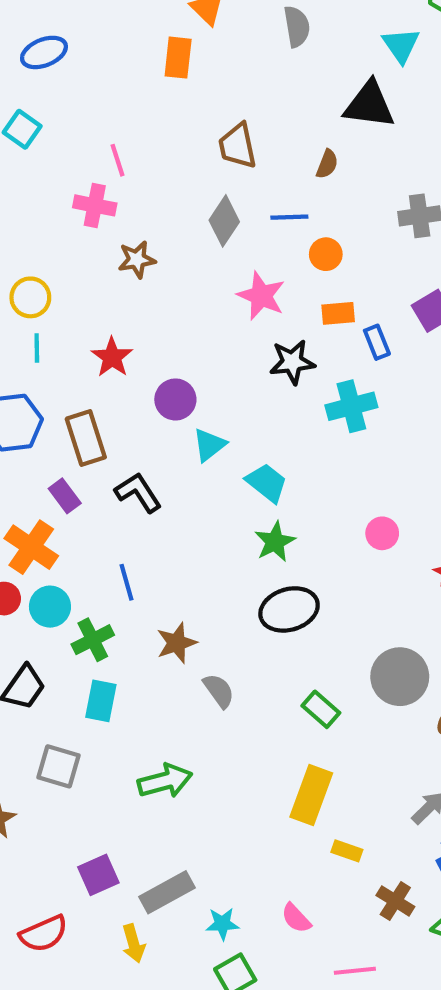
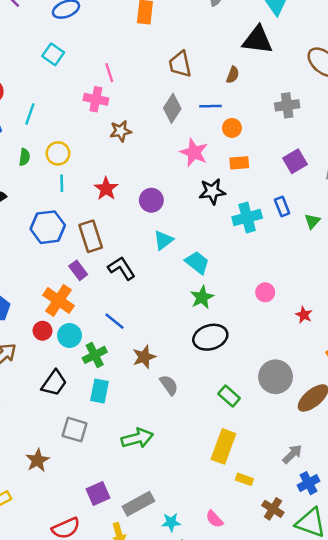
blue rectangle: (377, 342) -> (282, 206), moved
purple circle: (175, 399) -> (151, 200), moved
blue line: (126, 582) -> (115, 321), turned -35

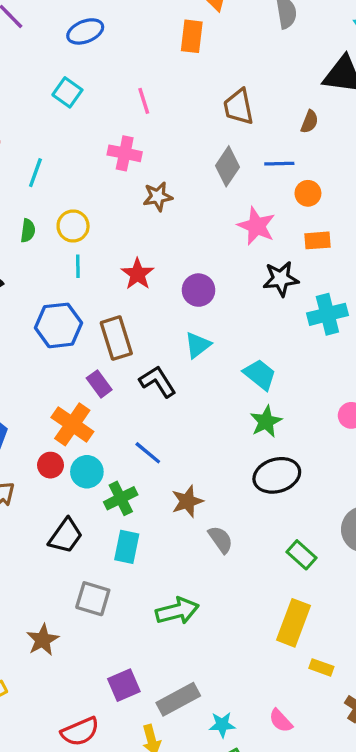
pink line: (109, 73) -> (144, 101), moved
cyan triangle: (163, 240) -> (198, 345), moved

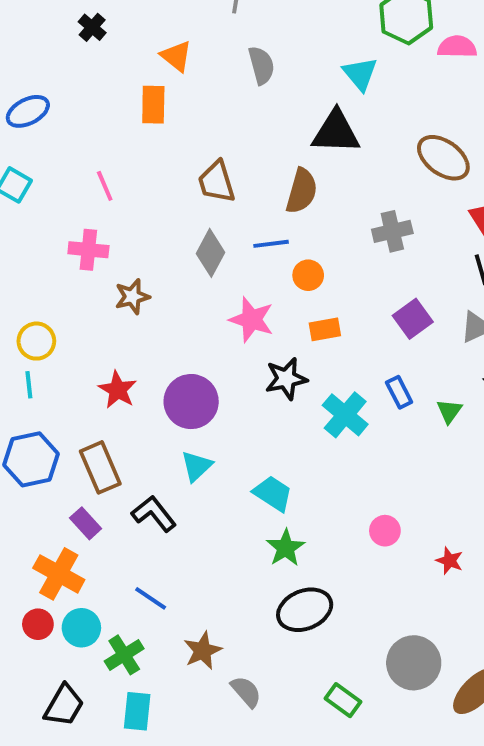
brown semicircle: (310, 122) -> (302, 191), size x1.6
cyan line: (78, 266) -> (29, 385), moved
purple circle: (199, 290) -> (191, 402), size x1.4
cyan cross: (327, 314) -> (345, 415), turned -30

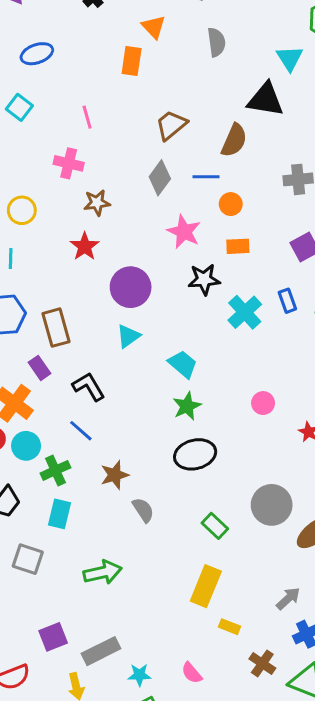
brown trapezoid: (217, 182) -> (171, 125), turned 60
yellow circle: (36, 341) -> (22, 210), moved
red star: (118, 390) -> (85, 246), moved
black L-shape: (154, 514) -> (89, 387), moved

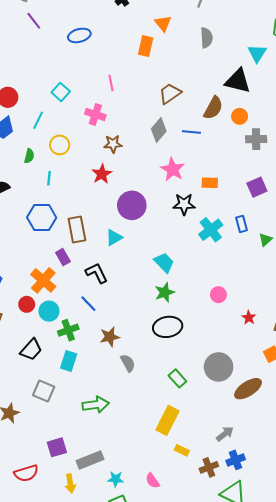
cyan square: (19, 107) -> (61, 92), moved
orange circle: (231, 204) -> (240, 116), moved
cyan triangle: (128, 336) -> (114, 238), moved
brown cross: (262, 663) -> (209, 467), moved, turned 30

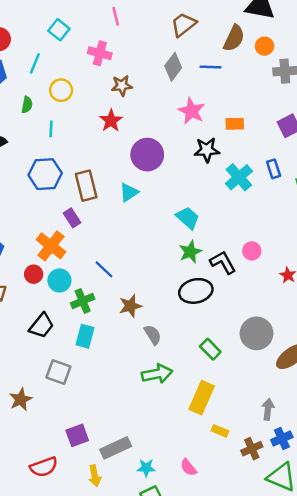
black L-shape: (97, 273) -> (223, 262), moved
green arrow: (96, 405) -> (157, 374), moved
gray arrow: (225, 434) -> (268, 409), turned -42

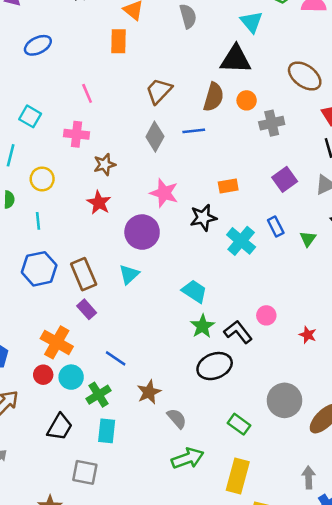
pink star: (192, 111) -> (164, 193), moved
purple rectangle: (72, 218) -> (87, 309), moved

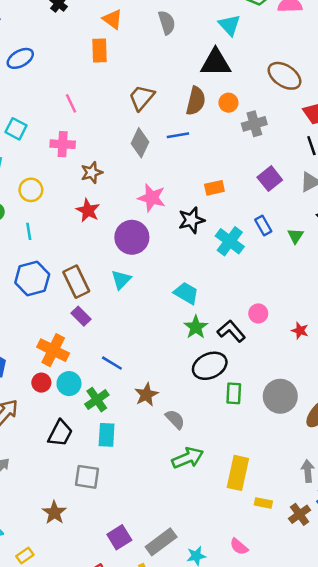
green rectangle: (239, 424) -> (234, 393), moved, turned 60

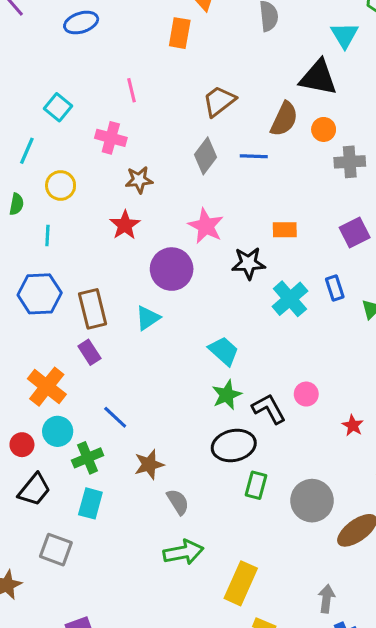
red circle: (41, 383) -> (22, 445), moved

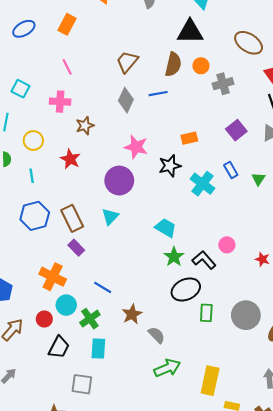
orange rectangle: (180, 33) -> (67, 24), moved, turned 30
red star: (125, 225) -> (70, 159), moved

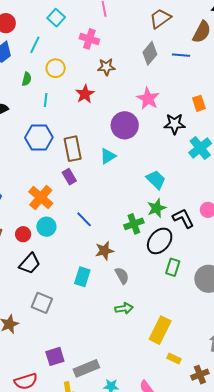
orange rectangle: (189, 138) -> (199, 103), turned 70
black ellipse: (186, 289) -> (160, 241), turned -40
green cross: (90, 319) -> (134, 224), moved
cyan rectangle: (98, 348) -> (82, 277), moved
green arrow: (167, 368) -> (124, 308), size x0.7

